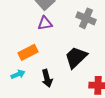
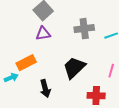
gray cross: (86, 18) -> (84, 29), turned -30
cyan arrow: (18, 74) -> (11, 78), moved

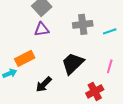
black arrow: (45, 89) -> (44, 84), turned 60
red cross: (96, 96) -> (95, 91), turned -30

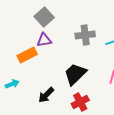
orange rectangle: (25, 58) -> (27, 55), moved
red cross: (95, 91) -> (80, 102), moved

